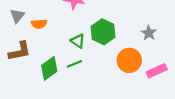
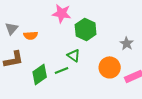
green hexagon: (103, 32) -> (86, 29), moved
green triangle: (78, 41) -> (74, 55), moved

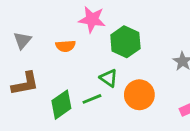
orange semicircle: (31, 35) -> (65, 46), moved
orange circle: (110, 67) -> (139, 95), moved

